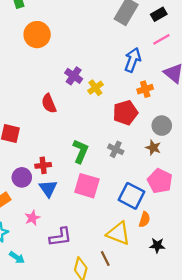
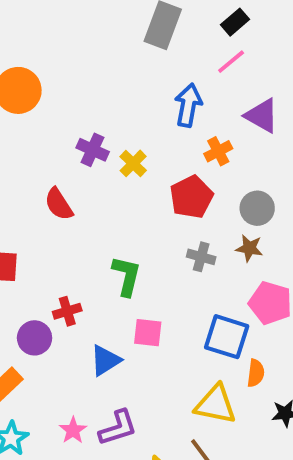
black rectangle: (159, 14) -> (235, 22), moved
gray cross: (116, 149) -> (201, 257), moved
pink square: (87, 186) -> (148, 333), size x0.7
blue triangle: (48, 188) -> (105, 360), moved, turned 42
pink star: (32, 218) -> (73, 430), moved

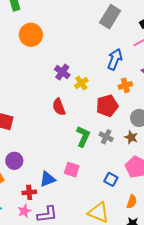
red semicircle: (59, 204) -> (59, 107), moved
green L-shape: (127, 276) -> (83, 136), moved
red cross: (67, 311) -> (29, 192), moved
blue square: (227, 337) -> (111, 179), size x0.6
orange semicircle: (256, 373) -> (132, 202), moved

